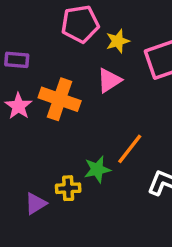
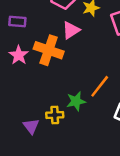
pink triangle: (109, 80) -> (71, 30), moved
purple triangle: (36, 204) -> (31, 126), turned -35

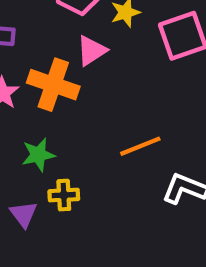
orange line: (100, 86) -> (140, 146), turned 30
green star: (76, 101) -> (38, 155), moved

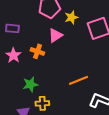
orange cross: (53, 85) -> (37, 51), size x0.6

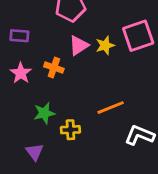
yellow star: (71, 17) -> (105, 45), moved
yellow cross: (42, 103) -> (70, 130), moved

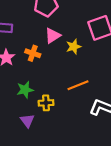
yellow star: (105, 45) -> (74, 47), moved
purple triangle: (35, 152) -> (27, 121), moved

